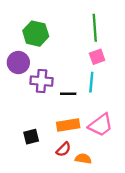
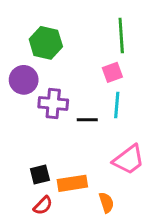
pink square: (97, 57) -> (112, 72), moved
orange rectangle: (68, 125) -> (72, 183), moved
red semicircle: (64, 149) -> (43, 206), moved
orange semicircle: (83, 159) -> (106, 203), turned 63

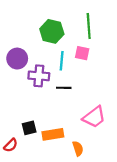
green hexagon: (46, 43) -> (52, 31), moved
pink square: (112, 72) -> (82, 53), turned 32
cyan line: (117, 105) -> (62, 61), moved
red semicircle: (43, 206) -> (11, 145), moved

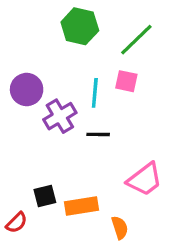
green line: (89, 26) -> (136, 40), turned 50
green hexagon: (52, 31) -> (80, 26), moved
purple cross: (39, 76) -> (60, 116), turned -36

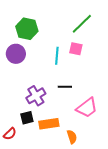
green hexagon: (80, 26) -> (27, 29), moved
purple cross: (60, 116) -> (36, 96), moved
black line: (98, 134) -> (65, 87), moved

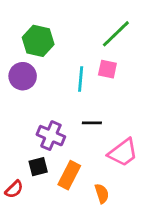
purple cross: (36, 96) -> (51, 136), turned -36
orange rectangle: (49, 124) -> (69, 175), turned -54

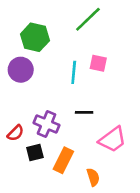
green line: (116, 34) -> (88, 19), moved
red semicircle: (14, 189) -> (16, 133), moved

